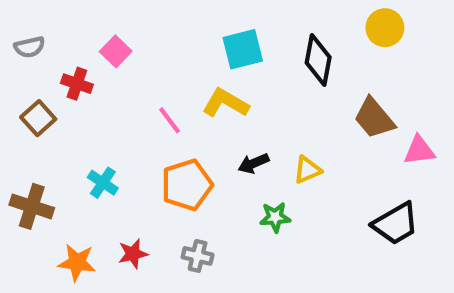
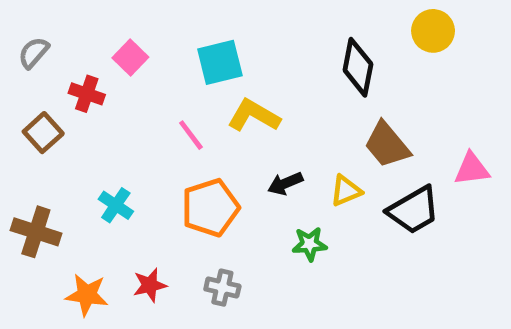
gray semicircle: (30, 47) -> (34, 53), turned 144
cyan square: (243, 49) -> (220, 62), moved
brown trapezoid: (374, 118) -> (387, 145), moved
black trapezoid: (396, 224) -> (414, 210), moved

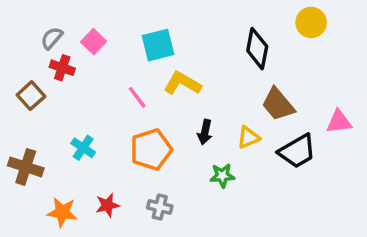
gray semicircle: (34, 53) -> (52, 38), moved
black arrow: (285, 183) -> (205, 132), turned -55

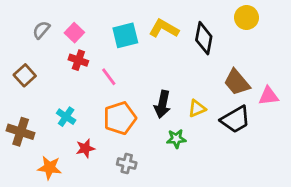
red cross: (62, 68) -> (78, 60), moved
yellow L-shape: (182, 83) -> (164, 29), moved
brown trapezoid: (278, 104) -> (237, 82), moved
black arrow: (205, 132) -> (162, 104), size x1.4
red star: (107, 205) -> (85, 148), moved

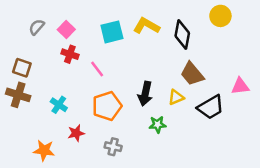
brown square: (25, 75) -> (22, 68), turned -30
brown trapezoid: (237, 82) -> (192, 74), moved
brown cross: (21, 132) -> (18, 95), moved

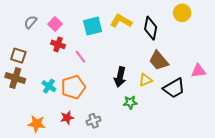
orange pentagon: (107, 106) -> (73, 87), moved
red star: (76, 133) -> (67, 118), moved
gray cross: (113, 147) -> (94, 121), turned -32

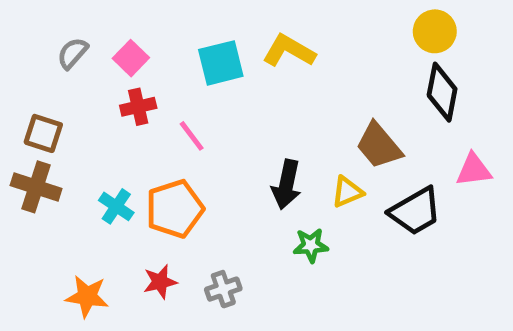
black diamond: (151, 28) -> (442, 92), moved
red cross: (58, 44) -> (138, 107), turned -32

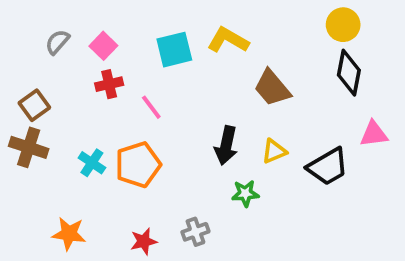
brown square: (43, 133) -> (34, 105), turned 36
brown trapezoid: (379, 146) -> (272, 88), moved
red star: (160, 282) -> (144, 241), moved
gray cross: (223, 289) -> (195, 232), moved

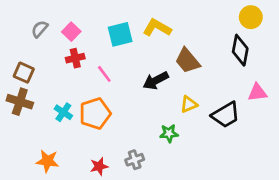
yellow circle: (343, 25) -> (251, 17), moved
brown square: (34, 105) -> (24, 73), turned -30
black arrow: (226, 145) -> (156, 81), moved, turned 50

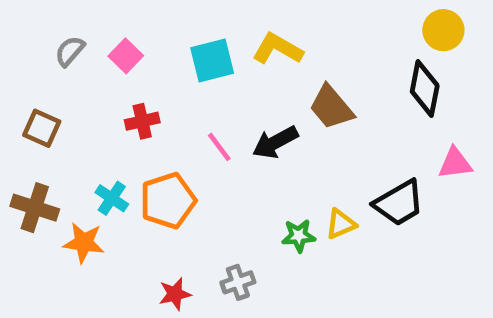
red cross: (75, 58) -> (142, 121), moved
pink line: (104, 74) -> (219, 147), moved
brown cross: (20, 102) -> (35, 208), moved
yellow triangle: (189, 104) -> (341, 224), moved
orange star: (48, 161) -> (84, 243), moved

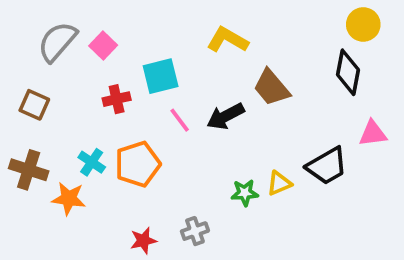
gray semicircle: (70, 51) -> (57, 42), size x1.6
cyan square: (212, 61) -> (161, 76), moved

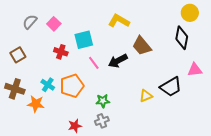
gray semicircle: (57, 42) -> (30, 22), size x0.7
red cross: (117, 99) -> (61, 52), turned 32
brown square: (34, 105) -> (18, 55), turned 35
green star: (245, 193) -> (103, 101), moved

